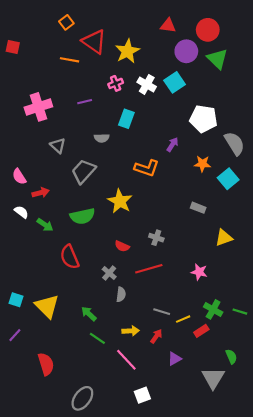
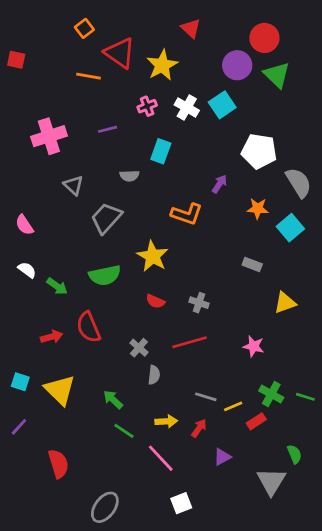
red triangle: (168, 26) -> (191, 28), moved, turned 35
red arrow: (41, 193) -> (52, 337), moved
red semicircle: (122, 246) -> (155, 301), moved

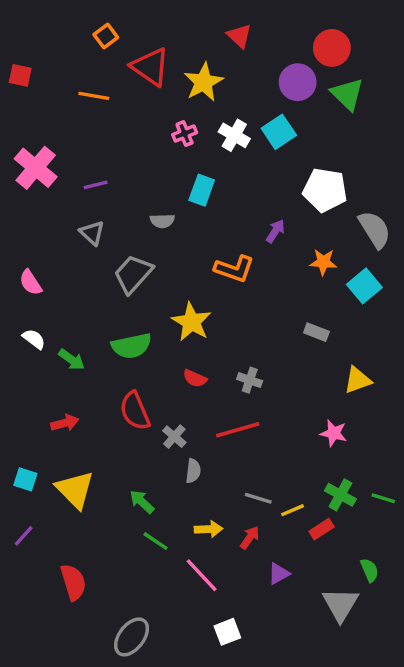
orange line: (88, 76) -> (94, 96), moved
purple line: (108, 129) -> (96, 185), moved
pink cross: (49, 136) -> (36, 168), moved, turned -32
red semicircle: (88, 327) -> (135, 411), moved
pink star: (254, 346) -> (334, 433), moved

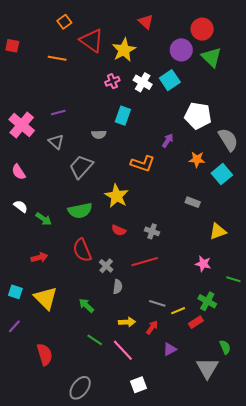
pink cross: (36, 168) -> (22, 125), moved
green line: (383, 498) -> (233, 279), moved
green line: (155, 541) -> (95, 340), moved

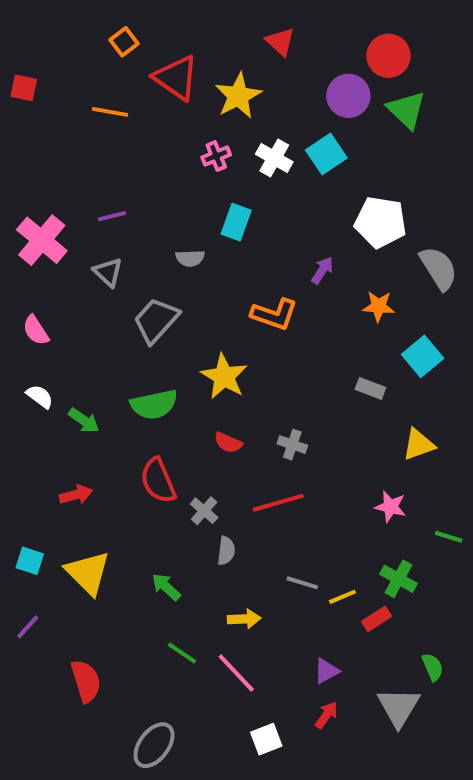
cyan square: (222, 174) -> (423, 356), moved
red arrow: (152, 327) -> (326, 715), moved

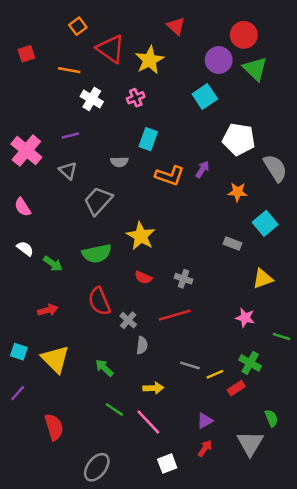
red square: (24, 88) -> (26, 54), moved, turned -30
white cross: (274, 158) -> (92, 99), moved
orange L-shape: (274, 314) -> (170, 176), moved

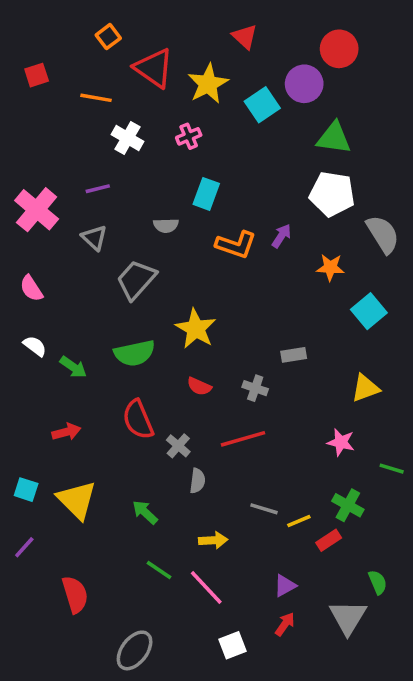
green triangle: (255, 69) -> (334, 138), moved, turned -36
cyan square: (205, 96) -> (262, 105), moved
gray rectangle: (233, 244) -> (294, 355), moved, turned -30

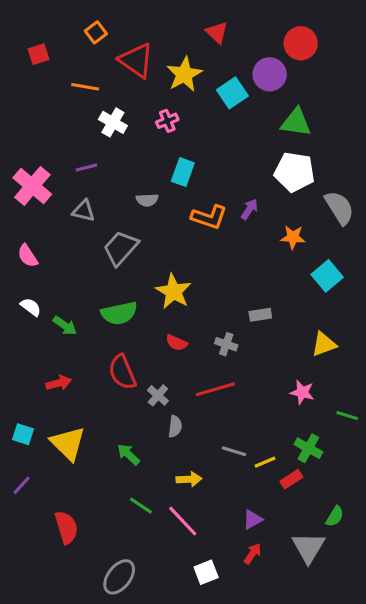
red square: (37, 75) -> (38, 54), moved
gray triangle: (94, 238) -> (83, 211), turned -30
green semicircle: (378, 582) -> (335, 516), turned 55

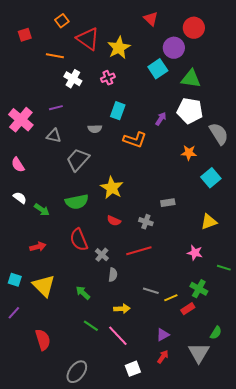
red triangle: (217, 32) -> (151, 19), moved
cyan square: (232, 93) -> (158, 69), moved
purple arrow: (249, 209) -> (161, 119), moved

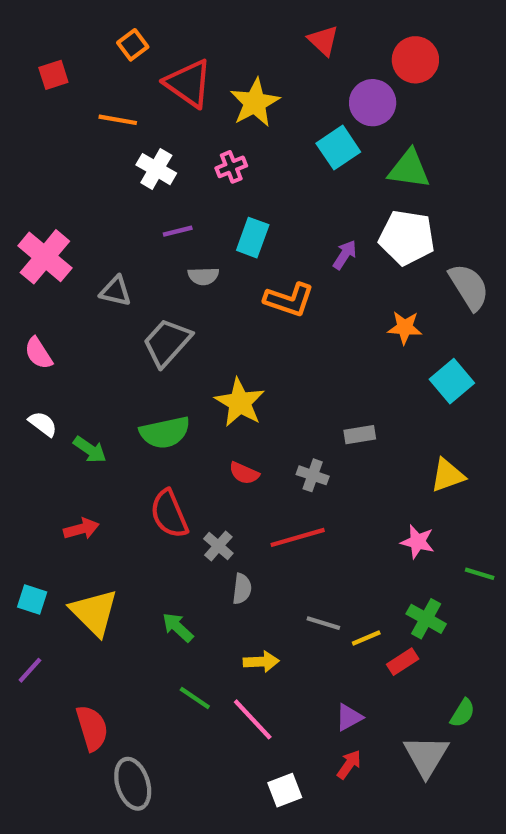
purple line: (56, 108) -> (178, 231), moved
gray ellipse: (77, 372) -> (133, 784), moved, turned -55

